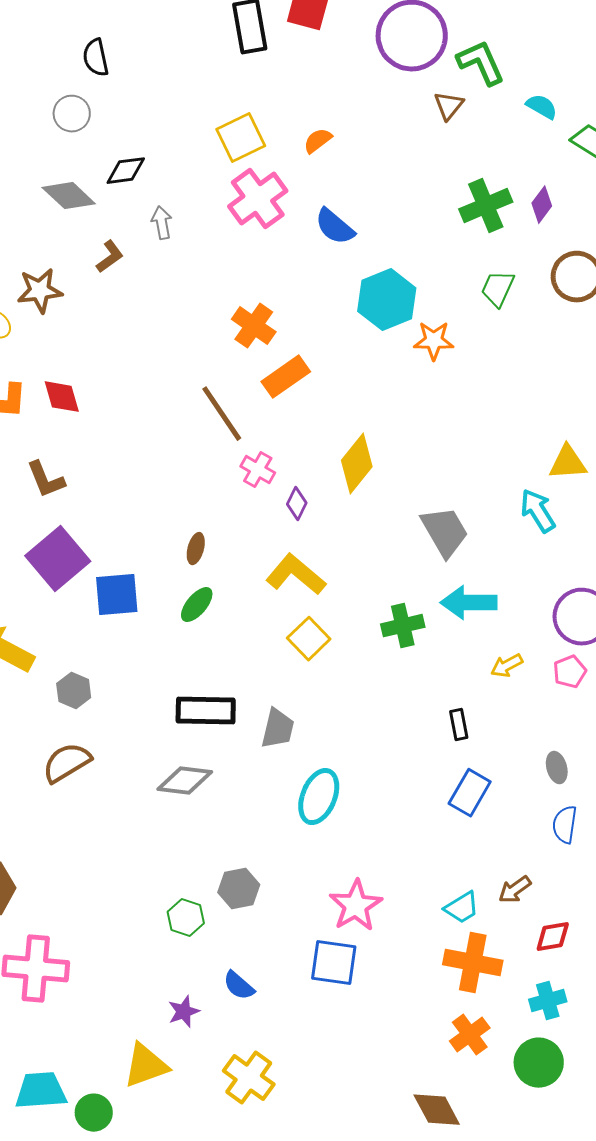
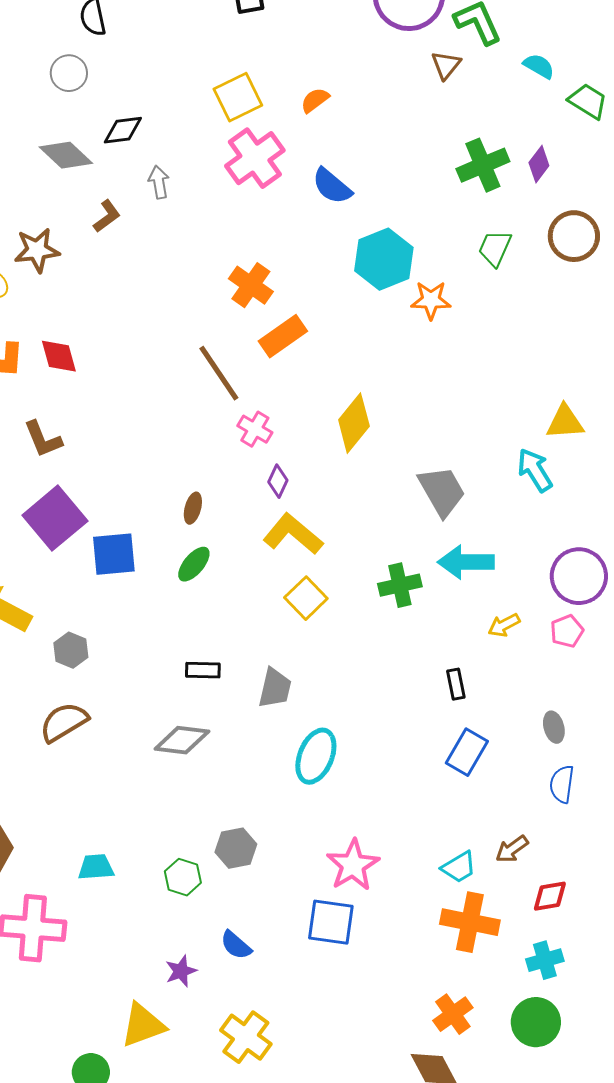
purple diamond: (297, 504) -> (278, 481), moved
black rectangle: (206, 711) -> (203, 670), size x0.6
orange cross: (470, 1035) -> (453, 1014), moved
cyan trapezoid: (41, 1091) -> (96, 867), moved, size x0.7

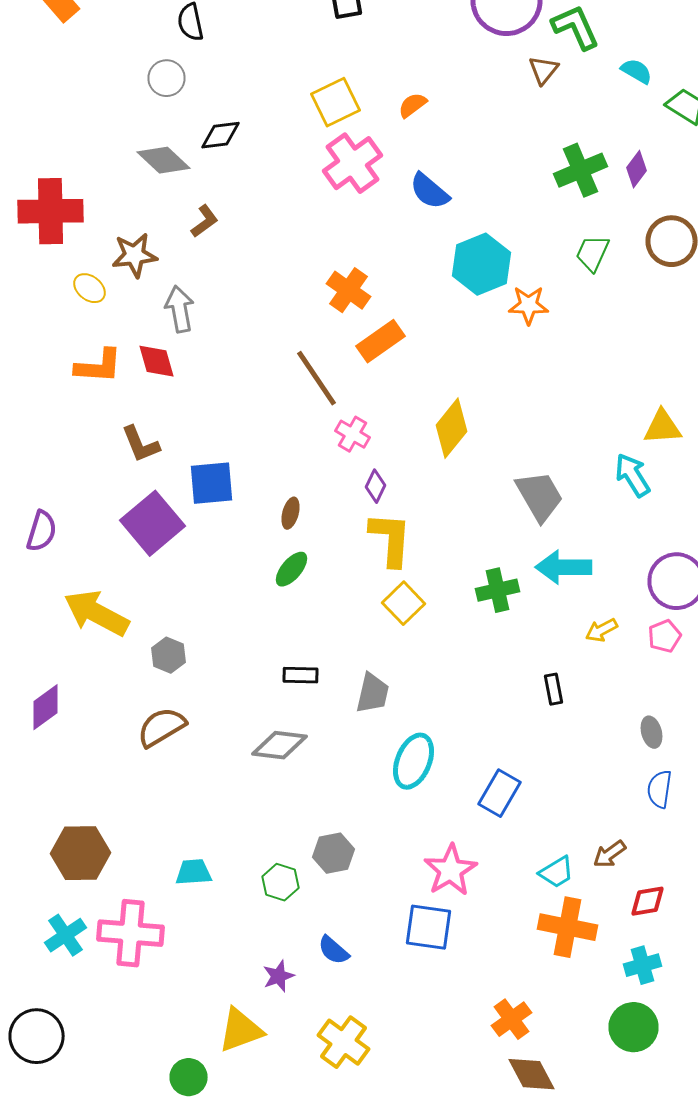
gray arrow: (159, 182) -> (180, 309), moved, size x1.4
yellow L-shape: (293, 534) -> (390, 539), turned 54
blue square: (114, 554) -> (212, 483), moved
blue rectangle: (467, 752) -> (500, 793), moved
orange cross: (453, 1014) -> (512, 1019), moved

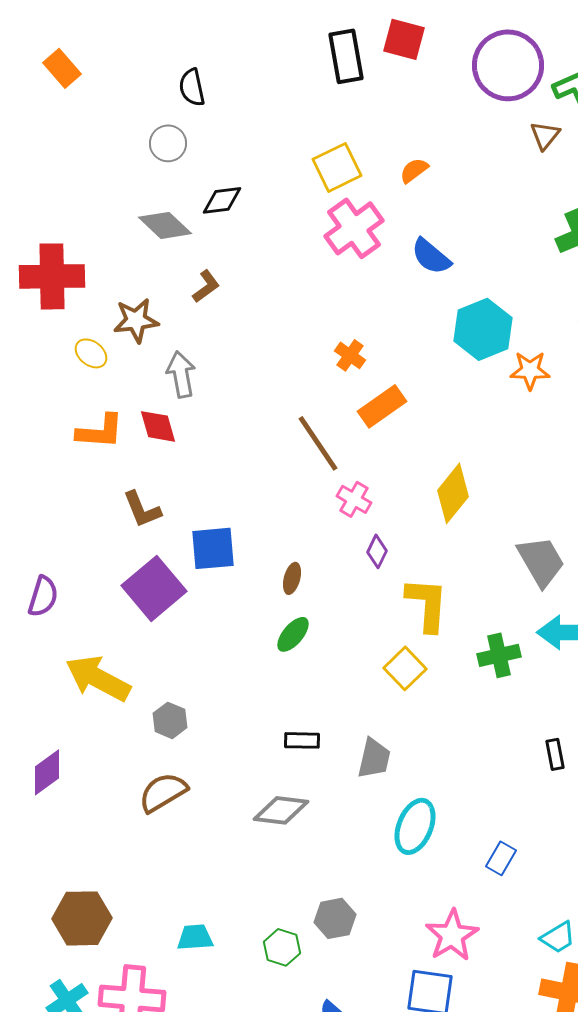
orange cross: (348, 290) -> (350, 355), size x0.7
yellow L-shape: (390, 539) -> (427, 604), moved
blue rectangle: (500, 793) -> (501, 858), size x0.7

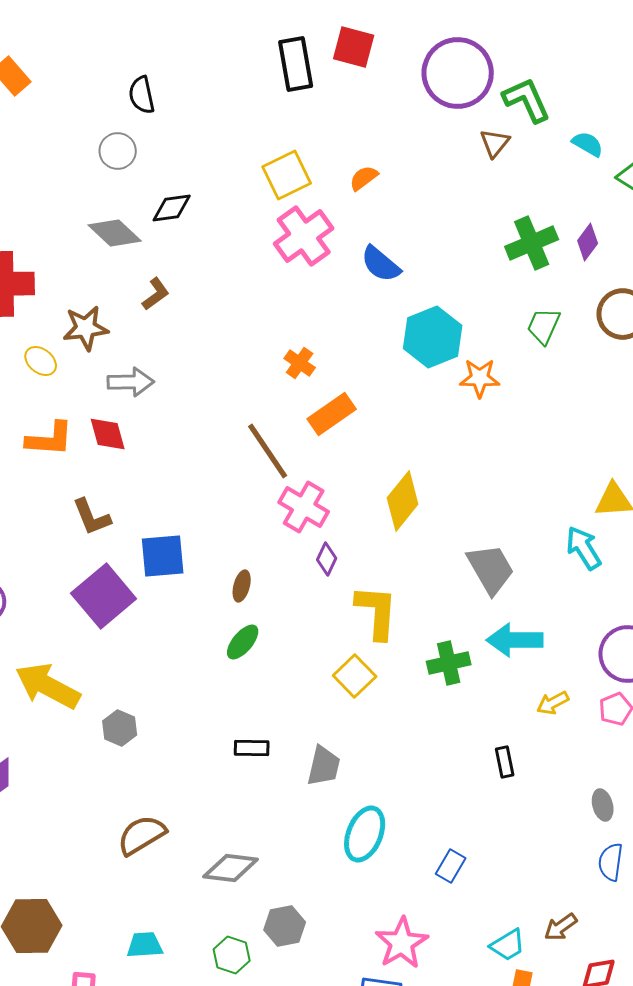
gray arrow: (181, 374) -> (131, 382), turned 99
pink cross: (354, 499) -> (304, 507), size x1.4
brown semicircle: (163, 792) -> (142, 835), moved
gray diamond: (281, 810) -> (231, 868), moved

